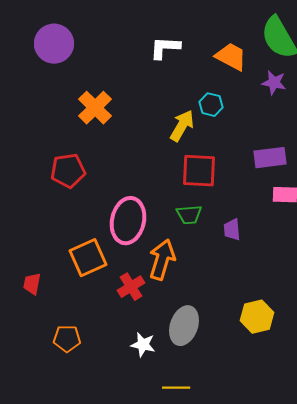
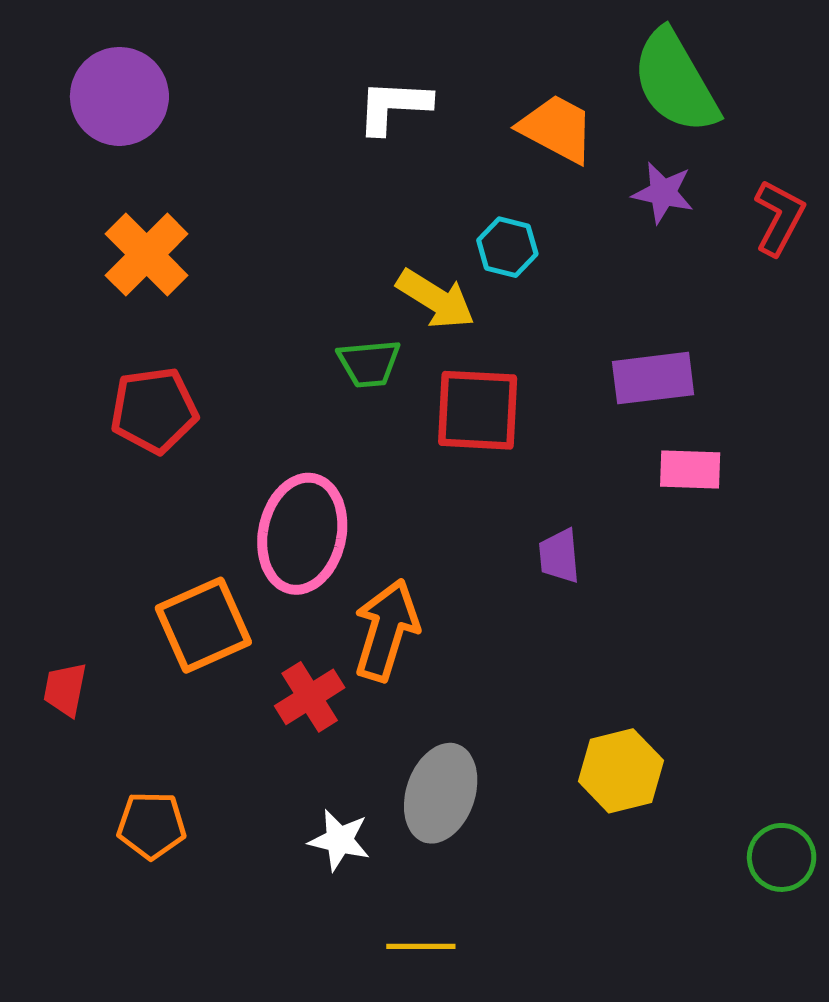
orange cross: (95, 108) -> (147, 255), moved
yellow arrow: (182, 126) -> (436, 299), turned 92
green trapezoid: (189, 215) -> (369, 363), moved

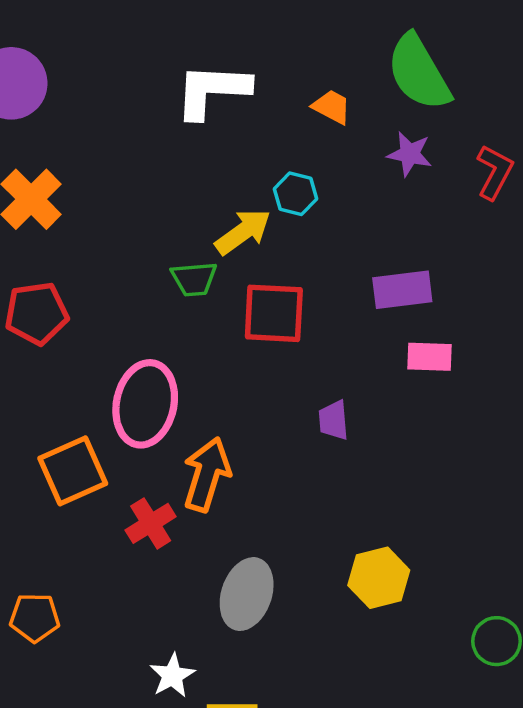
white L-shape: (394, 106) -> (212, 91), size x1.4
orange trapezoid: (557, 129) -> (332, 107), size x0.7
yellow arrow: (436, 299) -> (243, 232), turned -68
white star: (339, 840) -> (172, 676), moved, turned 30

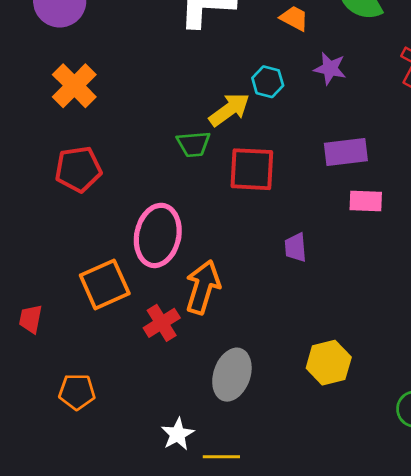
purple star: (410, 154) -> (330, 69), moved

